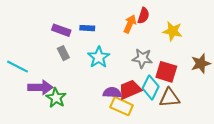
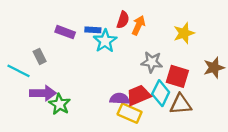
red semicircle: (143, 16) -> (123, 20), moved
yellow star: (173, 31) -> (184, 33), turned -30
gray rectangle: (63, 53) -> (40, 56), moved
cyan star: (99, 57) -> (105, 41), moved

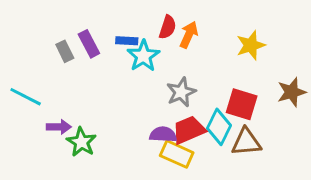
purple rectangle: (65, 32) -> (89, 44), turned 42
gray rectangle: (40, 56) -> (65, 51), moved
gray star: (152, 62) -> (181, 92), moved, turned -30
purple arrow: (43, 93) -> (59, 127), size x0.7

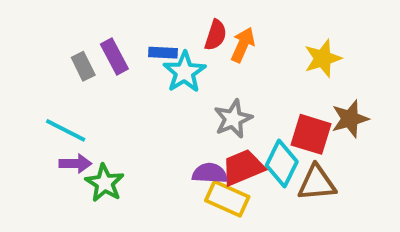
brown star: (292, 92) -> (350, 119), moved
cyan line: (26, 97) -> (66, 130), moved

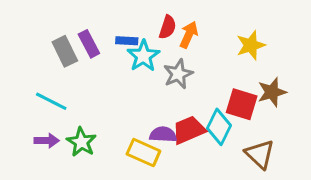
gray rectangle: (83, 66) -> (65, 51), size x1.4
gray star: (233, 119) -> (178, 74), moved
purple arrow: (75, 164) -> (47, 141), moved
brown triangle: (317, 183) -> (260, 154), moved, turned 48
yellow rectangle: (227, 199) -> (143, 153), moved

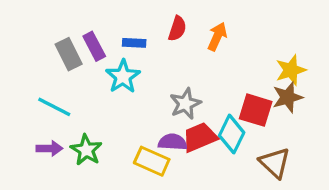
orange arrow: (189, 35) -> (217, 37), moved
yellow star: (251, 45) -> (291, 70), moved
cyan star: (143, 56) -> (123, 76), moved
gray star: (178, 74) -> (185, 104), moved

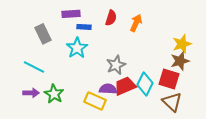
purple rectangle: (94, 46) -> (71, 14), moved, turned -66
red square: (256, 110) -> (169, 79), moved

